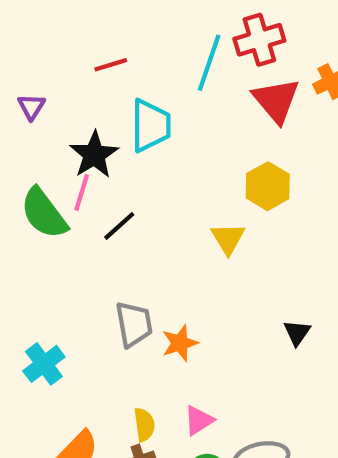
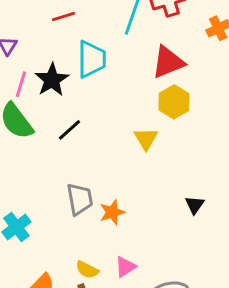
red triangle: (276, 100) -> (168, 62), moved, turned 48
pink line: (82, 192) -> (21, 84), moved
yellow semicircle: (144, 425) -> (87, 270), turned 125

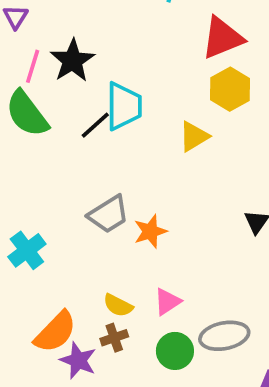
cyan trapezoid: (92, 59) -> (124, 106), moved
yellow triangle: (146, 139) -> (194, 137), turned 30
gray trapezoid: (80, 199) -> (109, 214), turned 68

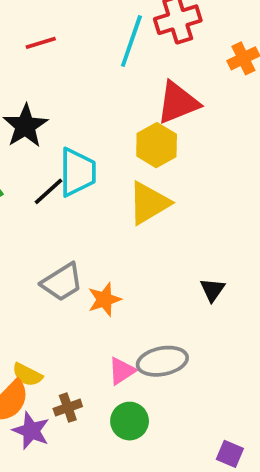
yellow hexagon: (230, 89) -> (157, 145), moved
yellow triangle: (194, 137) -> (149, 203), size x1.4
yellow semicircle: (118, 305) -> (27, 375), moved
gray ellipse: (224, 336) -> (162, 361), moved

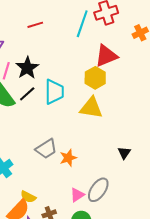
black line: (49, 191) -> (27, 94), moved
yellow triangle: (149, 203) -> (91, 108), turned 40
gray ellipse: (162, 361) -> (98, 190), turned -45

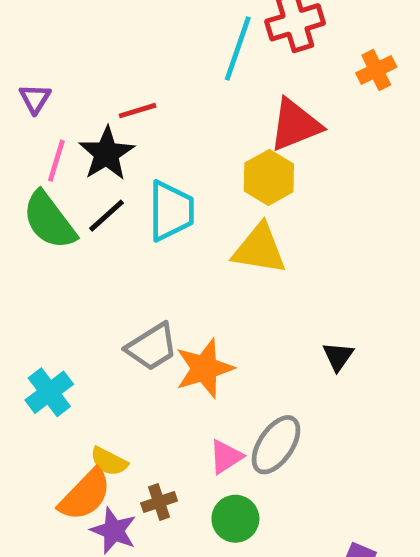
red line: (35, 25) -> (138, 111), moved
orange star: (68, 158) -> (204, 368), size x1.4

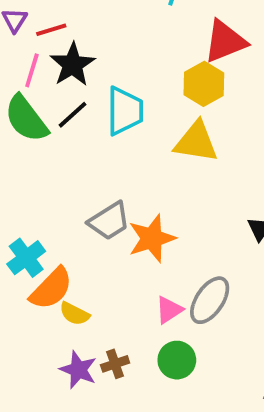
red line: (138, 111) -> (51, 30), moved
orange semicircle: (85, 495) -> (51, 289), moved
brown cross: (159, 502) -> (115, 364), moved

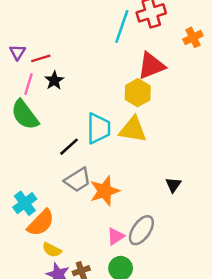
black star: (73, 65) -> (54, 80), size x0.7
cyan trapezoid: (125, 111) -> (98, 128), moved
black line: (73, 115) -> (69, 147), moved
yellow semicircle: (74, 314) -> (52, 250), moved

